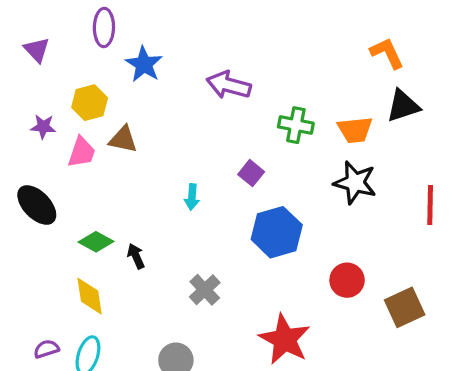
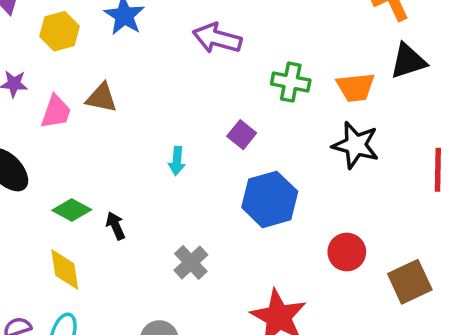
yellow hexagon: (90, 103) -> (59, 31), moved

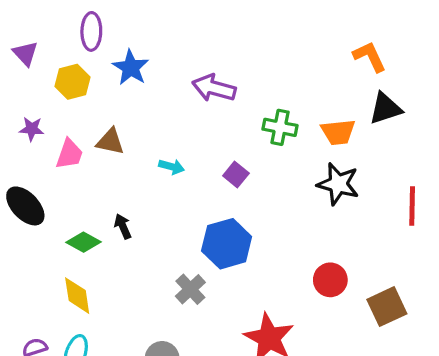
cyan arrow: (177, 161) -> (172, 167), moved, turned -80
blue hexagon: (270, 199) -> (227, 244), moved
black arrow: (116, 226) -> (123, 226), moved

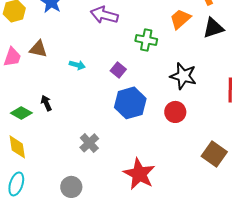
orange trapezoid: (338, 132) -> (180, 19), moved, turned 145
blue hexagon: (227, 244) -> (130, 103), moved
red circle: (330, 280) -> (175, 112), moved
brown square: (387, 307) -> (214, 154), turned -30

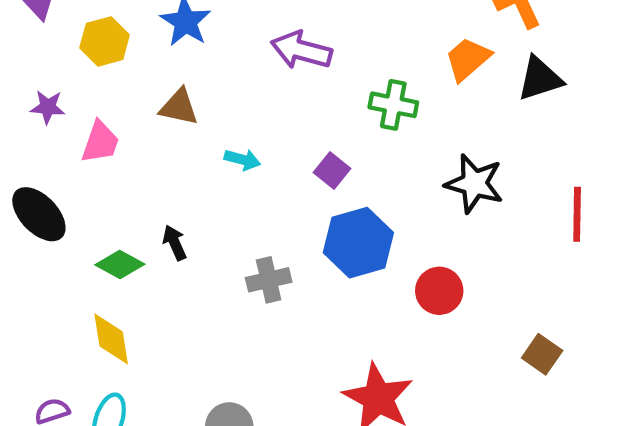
brown triangle: (38, 49) -> (179, 107), moved
red circle: (175, 112) -> (439, 291), moved
gray cross: (89, 143) -> (269, 280), moved, turned 30
brown square: (214, 154) -> (542, 354), size x0.7

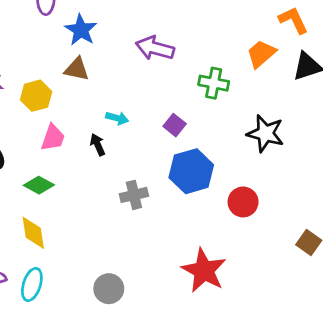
yellow hexagon: (105, 41) -> (36, 96), moved
brown triangle: (179, 107) -> (77, 69), moved
pink trapezoid: (100, 142) -> (53, 138), moved
black arrow: (175, 243) -> (98, 145), moved

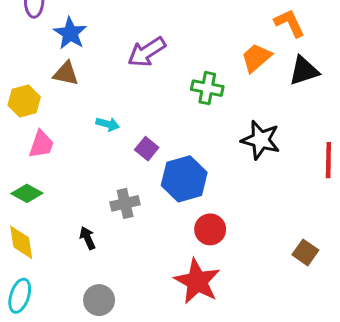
purple arrow: (155, 48) -> (147, 52), turned -48
purple square: (175, 125) -> (147, 149), moved
black arrow: (98, 145) -> (88, 238), moved
red circle: (243, 202) -> (210, 229), moved

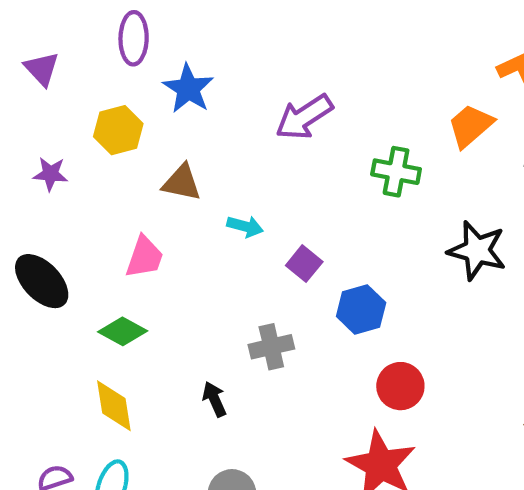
brown triangle: (66, 74) -> (182, 183), moved
yellow hexagon: (24, 101) -> (118, 130), moved
blue hexagon: (184, 179) -> (361, 310), size x0.7

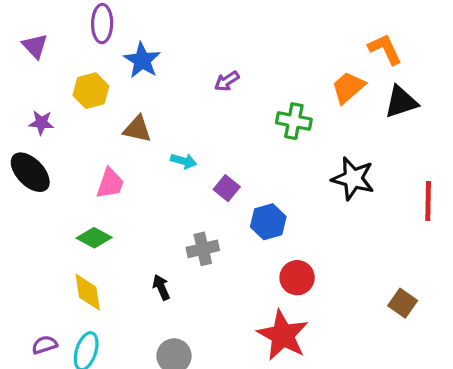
purple arrow: (304, 117) -> (227, 81), size x0.6
black ellipse: (42, 281) -> (30, 172), moved

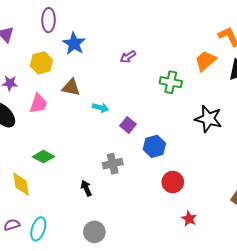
pink trapezoid: (110, 183) -> (38, 104), moved
yellow diamond: (88, 292) -> (21, 184), moved
red star: (283, 335) -> (189, 219), moved, size x0.5

